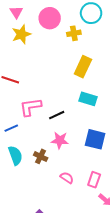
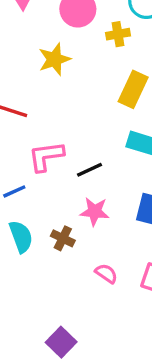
yellow star: (21, 34) -> (54, 59), moved

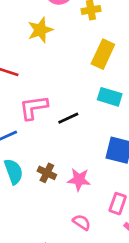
pink star: (95, 212) -> (79, 180), moved
pink semicircle: (106, 273) -> (82, 222), moved

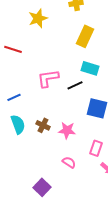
pink L-shape: (34, 107) -> (48, 78), moved
black line: (68, 118) -> (75, 85), moved

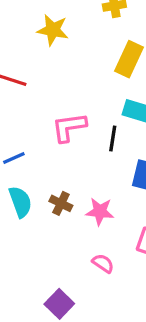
yellow star: (38, 18) -> (53, 30), turned 30
black line: (75, 85) -> (113, 139), turned -56

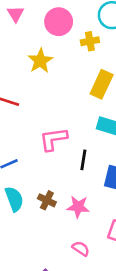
yellow star: (53, 30) -> (40, 61), turned 30
black line: (113, 139) -> (83, 160), moved

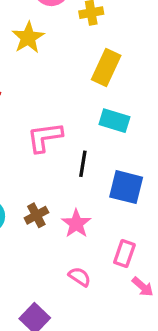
brown cross: (47, 200) -> (36, 215), turned 36
pink star: (78, 207) -> (76, 224), turned 30

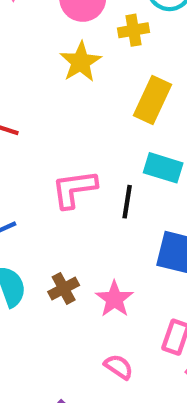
yellow star: (28, 38) -> (81, 62), moved
black line: (83, 164) -> (127, 202), moved

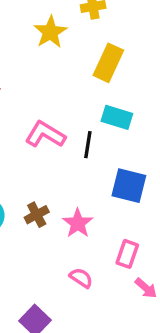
pink L-shape: (74, 189) -> (45, 134), turned 39

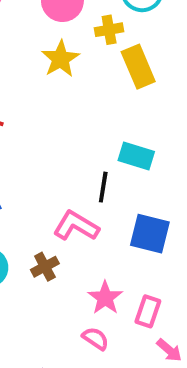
yellow rectangle: (108, 63) -> (138, 67), moved, turned -48
pink L-shape: (45, 134) -> (76, 226), moved
pink star: (78, 223) -> (105, 298), moved

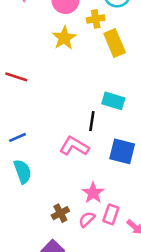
brown cross: (45, 267) -> (60, 213), moved
pink rectangle: (148, 311) -> (111, 214), moved
pink semicircle: (95, 339) -> (87, 219), turned -78

